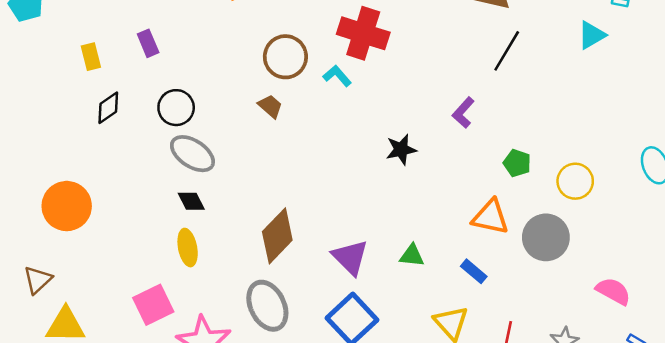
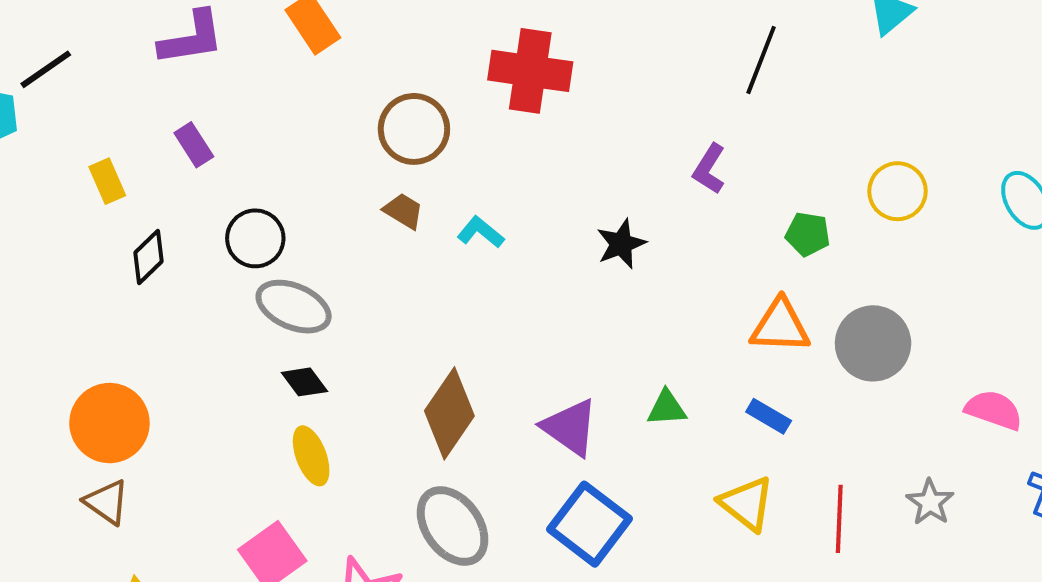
cyan L-shape: (337, 76) -> (481, 232), moved
yellow circle: (575, 181) -> (898, 191), moved
brown triangle: (38, 280) -> (107, 502), moved, turned -32

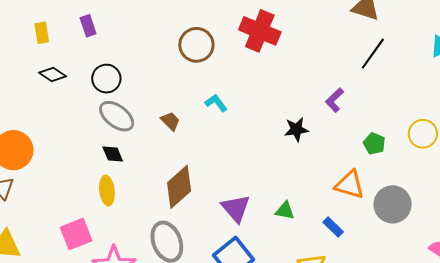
brown trapezoid: (403, 211) -> (170, 121), moved
black star: (621, 244) -> (296, 129), moved
black diamond: (149, 257) -> (52, 75), turned 64

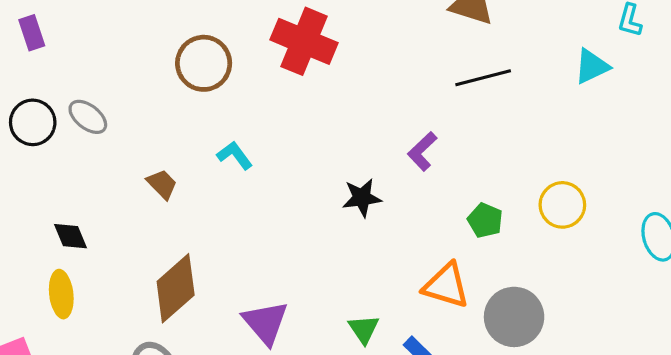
black line: (373, 54) -> (483, 78), turned 40
black circle: (106, 79) -> (33, 122), moved
gray ellipse: (117, 116) -> (88, 117), moved, size x0.7
green triangle: (285, 211) -> (364, 329), moved, turned 45

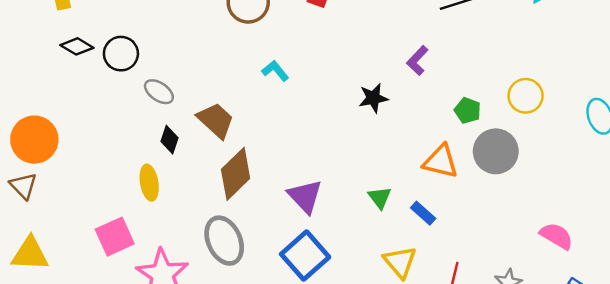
gray ellipse: (88, 117) -> (159, 92), moved
brown trapezoid: (162, 184) -> (216, 120), moved, size x1.6
black diamond: (70, 236) -> (170, 140), moved, turned 44
gray circle: (514, 317) -> (496, 151), moved

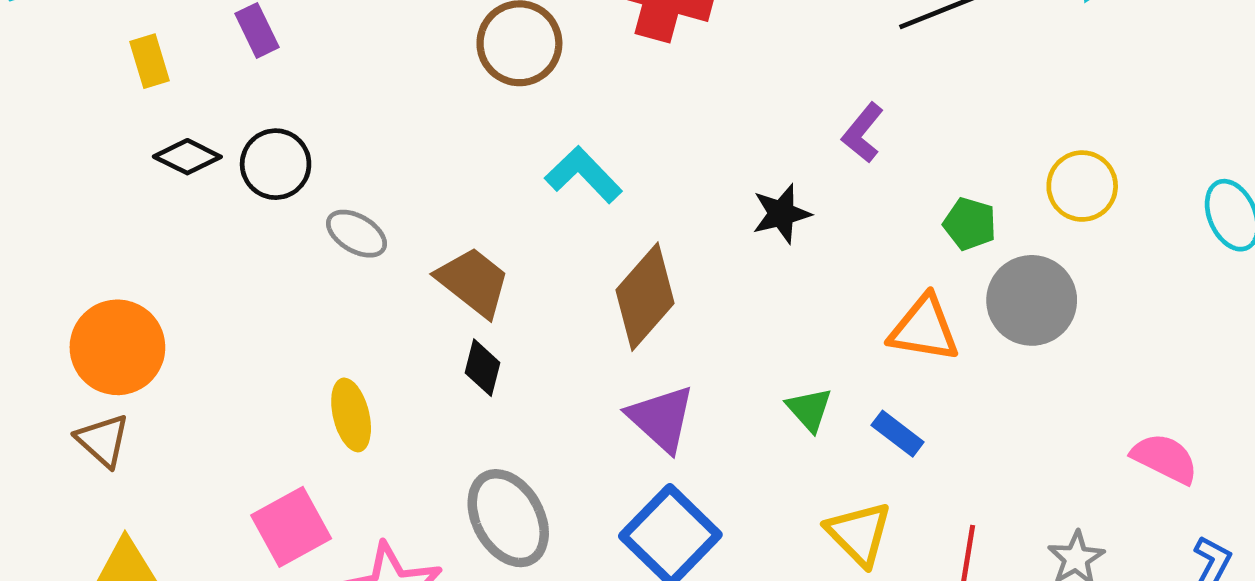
cyan L-shape: (275, 71) -> (583, 175), size x1.4
black diamond: (170, 140) -> (483, 368), moved
brown diamond: (236, 174) -> (645, 297), moved

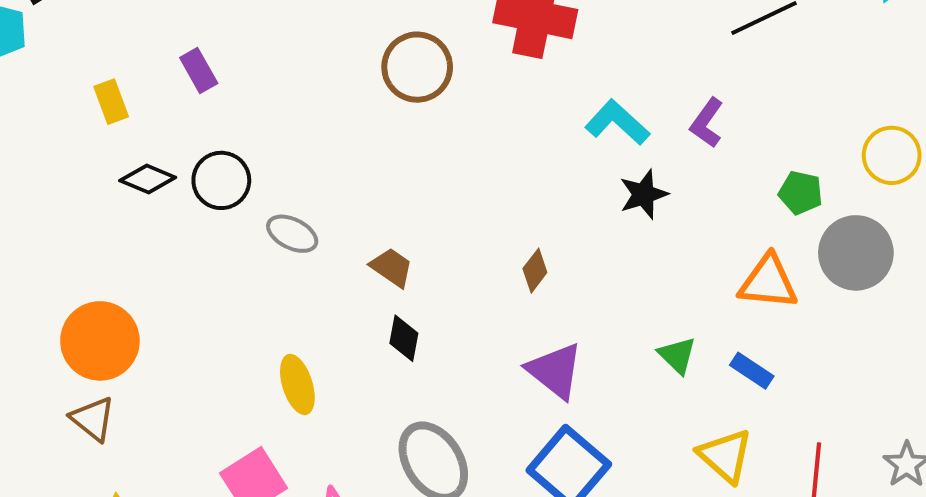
cyan L-shape: (583, 175) -> (617, 122), moved
brown trapezoid: (473, 282) -> (392, 267), size x0.7
brown diamond: (645, 297) -> (535, 271), size x0.5

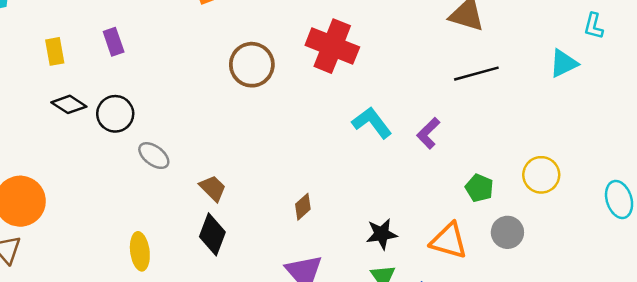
black star: (644, 194) -> (382, 234), moved
gray circle: (856, 253) -> (507, 232), size x0.7
black diamond: (404, 338) -> (212, 234), size x1.4

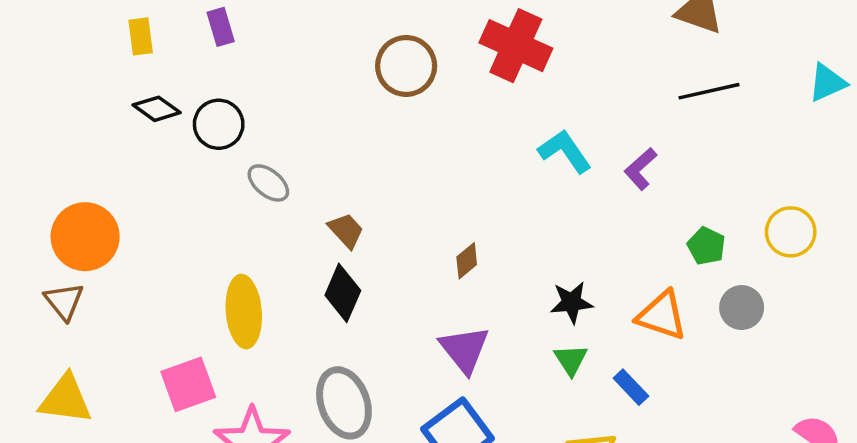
yellow ellipse: (140, 251) -> (244, 312), size x1.4

